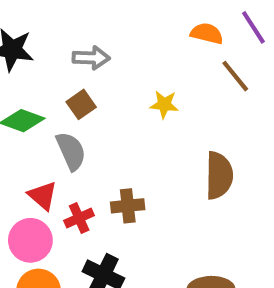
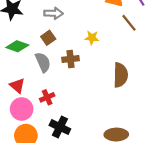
red triangle: (43, 196) -> (17, 86), moved
brown cross: (128, 206) -> (71, 59), moved

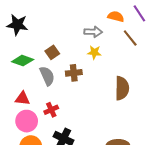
gray arrow: (54, 13) -> (93, 32), moved
red triangle: (17, 86) -> (23, 98), turned -35

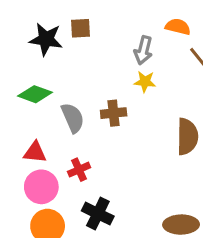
black star: (17, 25) -> (46, 39), moved
gray arrow: (93, 32) -> (143, 50), turned 102
brown square: (52, 52) -> (81, 28), moved, turned 32

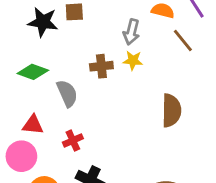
brown cross: (114, 113) -> (101, 66), moved
pink circle: (41, 187) -> (21, 156), moved

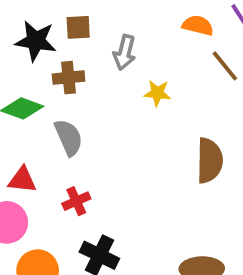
gray arrow: (131, 32) -> (125, 52), moved
brown cross: (101, 66) -> (69, 78), moved

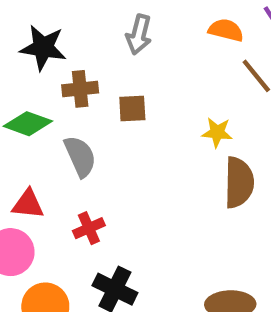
brown square: (78, 27) -> (132, 108), moved
gray arrow: (125, 52) -> (139, 35), moved
yellow star: (157, 93) -> (217, 132), moved

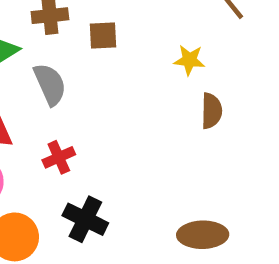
brown semicircle: (239, 182) -> (211, 111), size x0.7

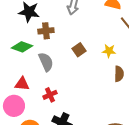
brown square: (103, 36) -> (79, 50), moved, turned -32

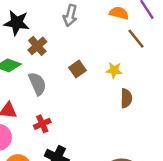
brown cross: (46, 31) -> (37, 46), turned -35

